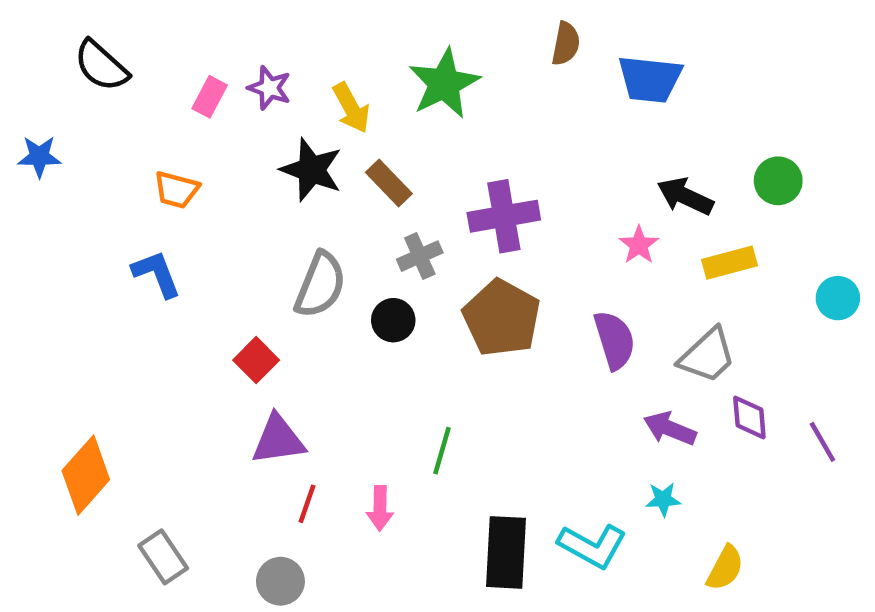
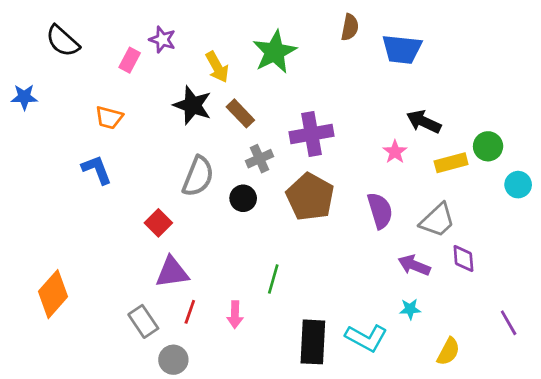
purple star: (269, 88) -> (162, 40), moved
green circle: (778, 181) -> (488, 146), moved
purple line: (822, 442) -> (509, 323), moved
gray rectangle: (163, 557) -> (143, 321), moved

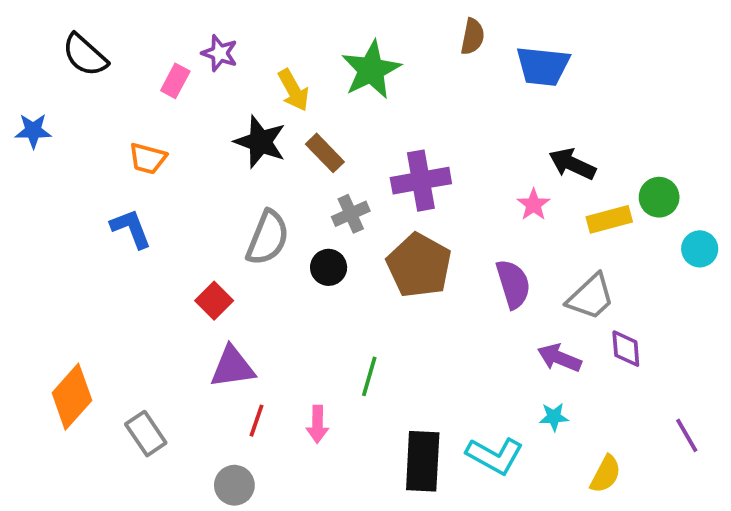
gray rectangle: (143, 321) -> (146, 434), moved

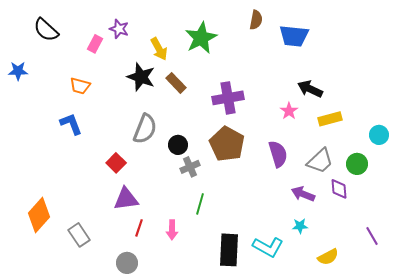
green circle: (659, 197) -> (357, 164), moved
gray cross: (351, 214) -> (190, 167), moved
yellow semicircle: (606, 474) -> (328, 257), turned 35

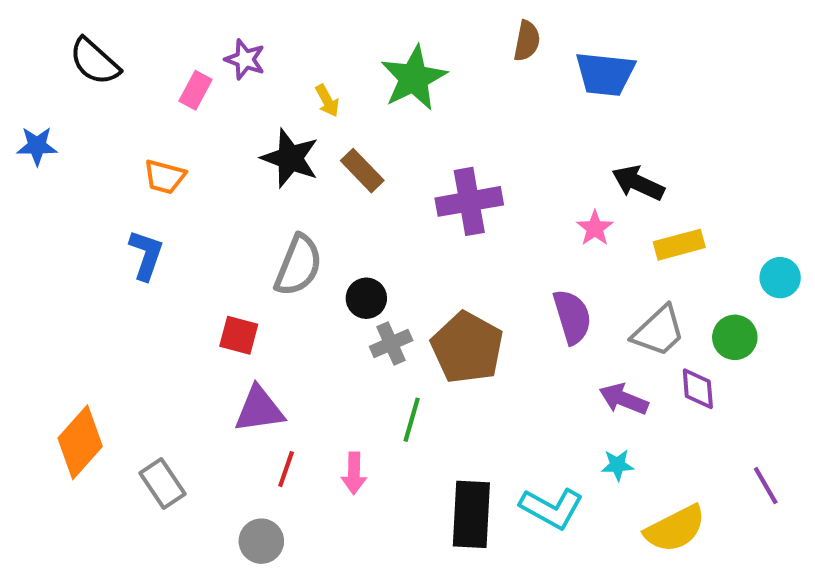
yellow arrow: (159, 49) -> (327, 101), size x0.7
blue L-shape: (71, 124) -> (146, 255), turned 40
brown pentagon: (227, 144) -> (467, 348), moved
red square: (116, 163) -> (239, 335), turned -30
yellow semicircle: (328, 257) -> (675, 529), size x1.4

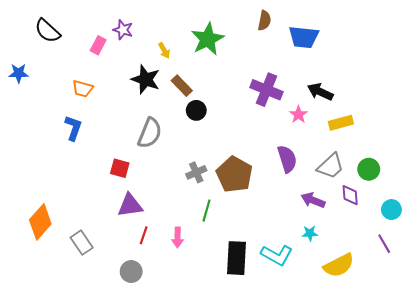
purple cross: (469, 201) -> (266, 90), moved, turned 32
cyan circle: (780, 278) -> (391, 210), moved
black circle: (366, 298) -> (196, 110), moved

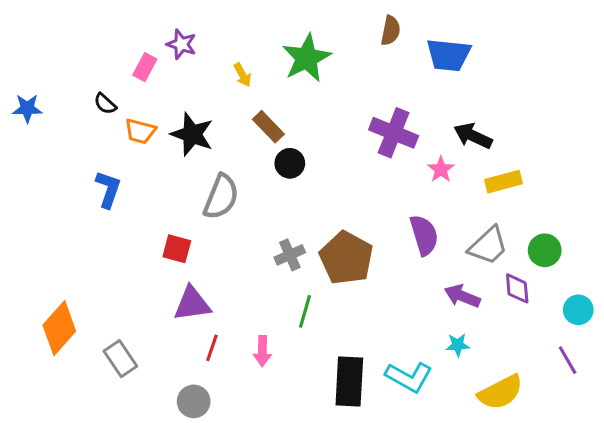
black semicircle: (47, 31) -> (105, 104), moved, size x0.6
black star: (146, 79) -> (192, 134), moved
orange trapezoid: (83, 89) -> (140, 131), moved

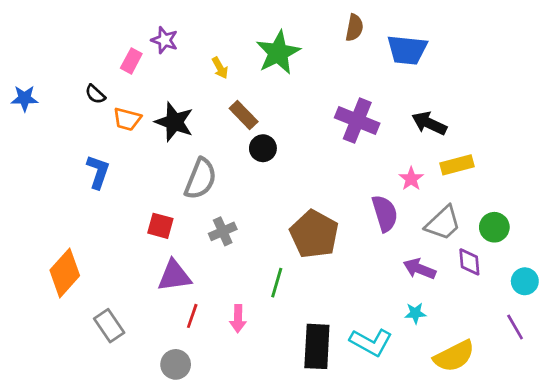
pink star: (441, 169) -> (411, 179), moved
gray cross: (290, 255) -> (223, 231), moved
orange diamond: (59, 328) -> (65, 273), moved

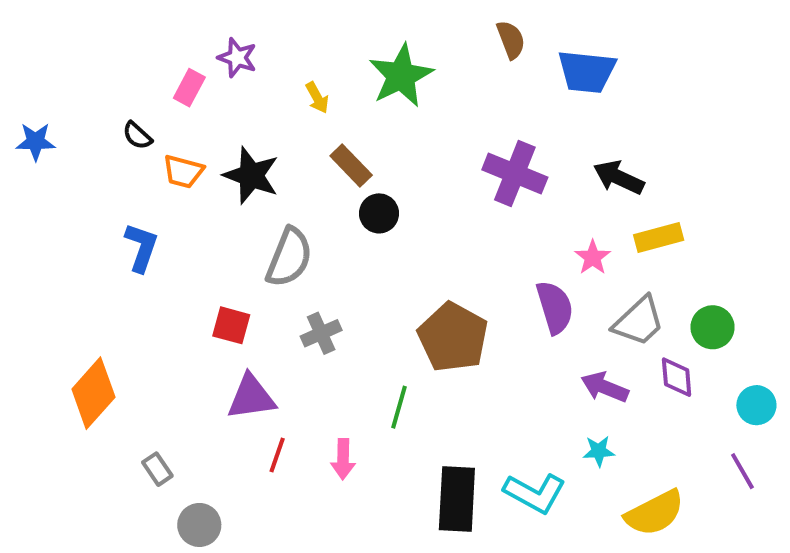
brown semicircle: (354, 28) -> (511, 40), turned -32
gray rectangle: (109, 326) -> (157, 469), size x0.7
gray circle: (176, 364) -> (199, 525), moved

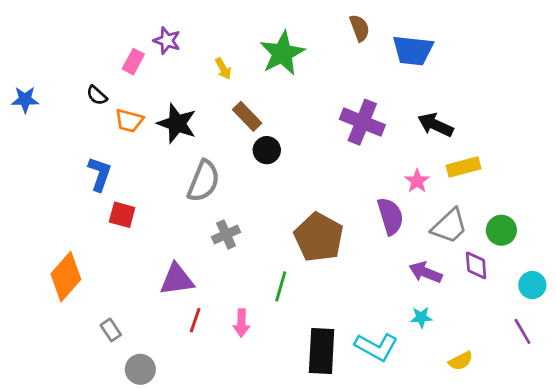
red square: (231, 325) -> (122, 215), moved
yellow semicircle: (655, 513) -> (461, 361), size x0.6

